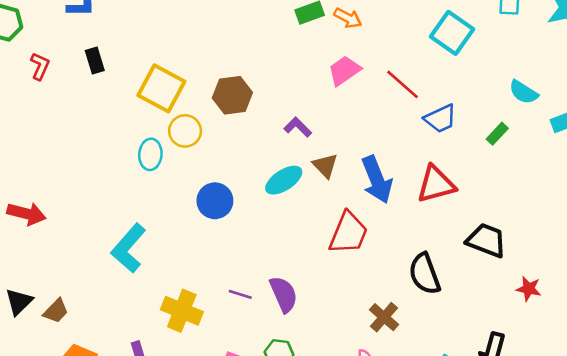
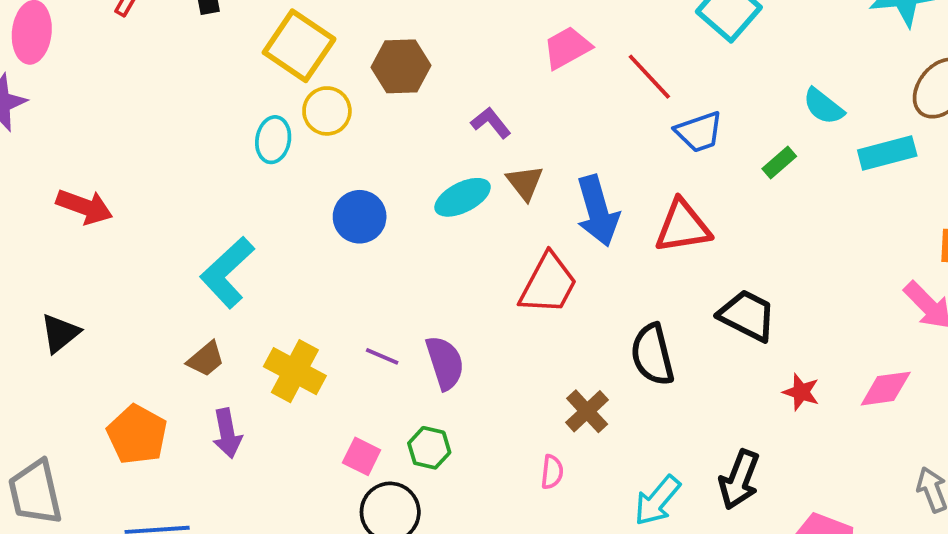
brown trapezoid: (56, 311) -> (206, 359), moved

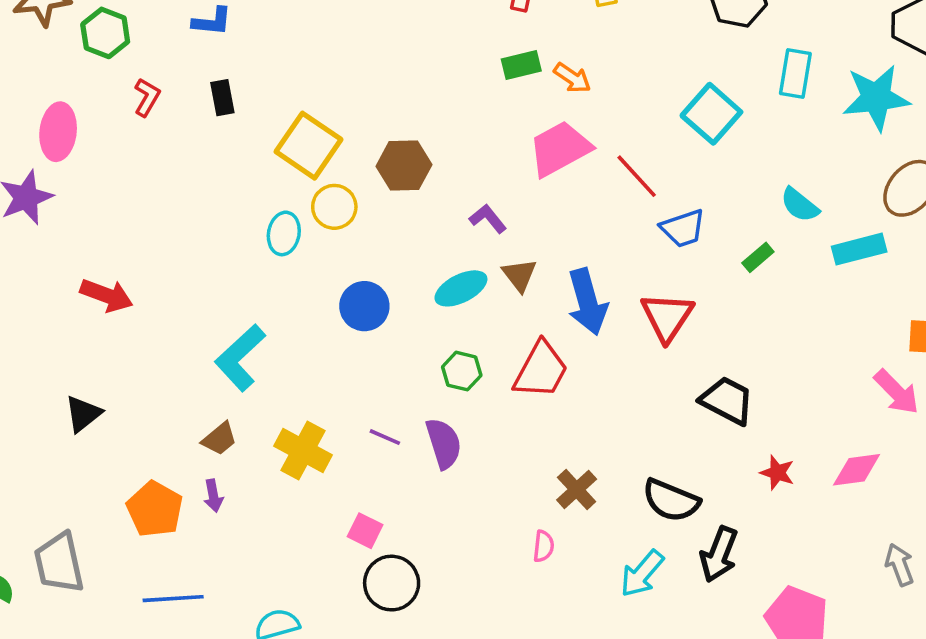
pink trapezoid: (567, 48) -> (560, 149), size x1.4
red triangle: (683, 226) -> (667, 317), turned -48
black semicircle: (652, 355) -> (671, 500), moved, turned -54
purple arrow: (227, 433) -> (213, 496), moved, size x0.7
green hexagon: (429, 448) -> (462, 371), moved

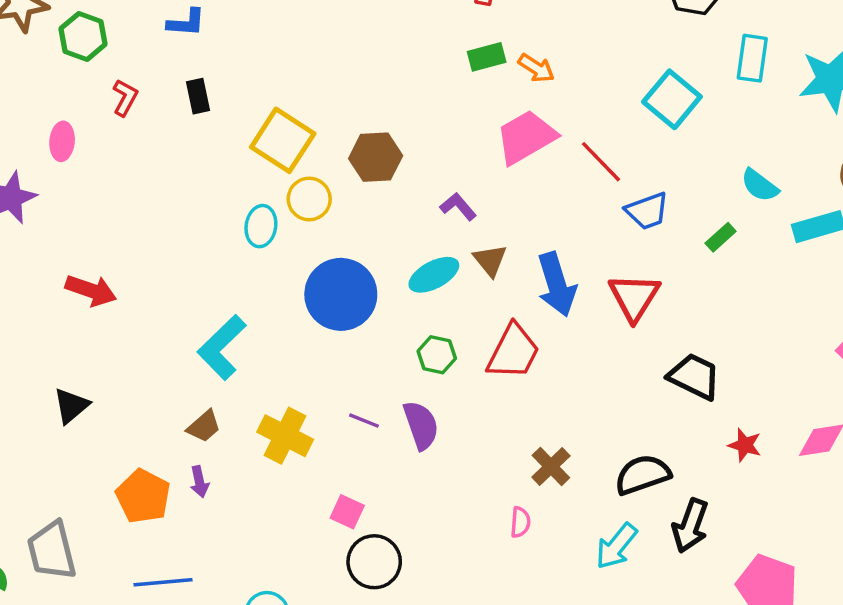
pink ellipse: (58, 132) -> (62, 141), moved, size x0.7
blue circle: (364, 306) -> (341, 294), size x1.5
black semicircle: (671, 500) -> (643, 475), turned 140

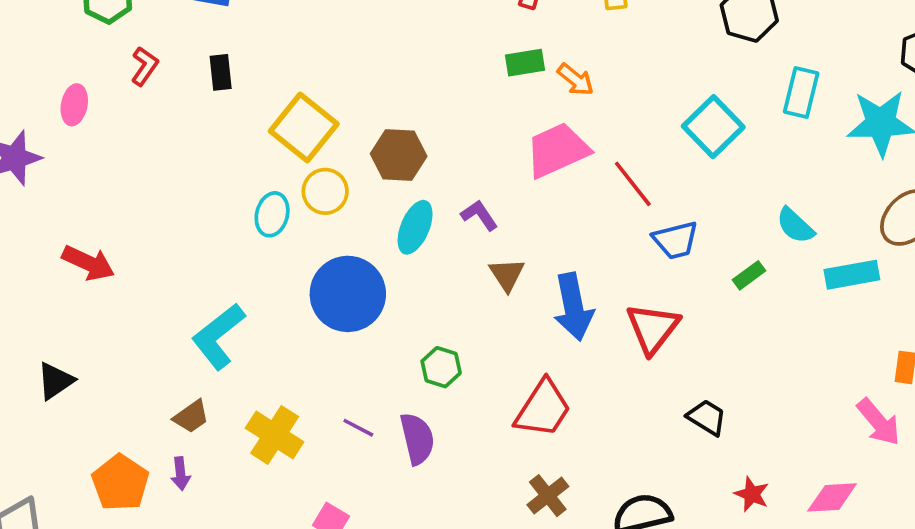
cyan ellipse: (434, 275) -> (415, 227), moved, turned -45
red trapezoid: (513, 352) -> (543, 409), moved
black trapezoid: (694, 377) -> (707, 417), size x0.7

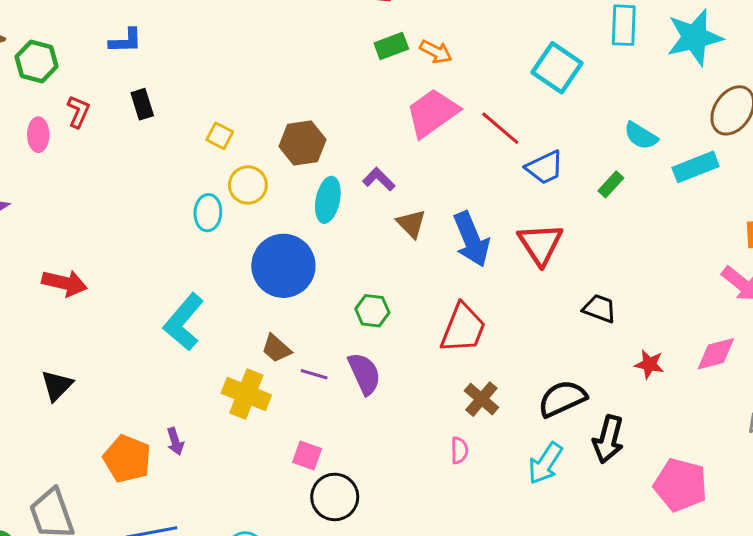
pink ellipse: (74, 105) -> (38, 135), moved
yellow square: (304, 127) -> (220, 136), size x0.5
brown trapezoid: (191, 417) -> (276, 348), moved, turned 88

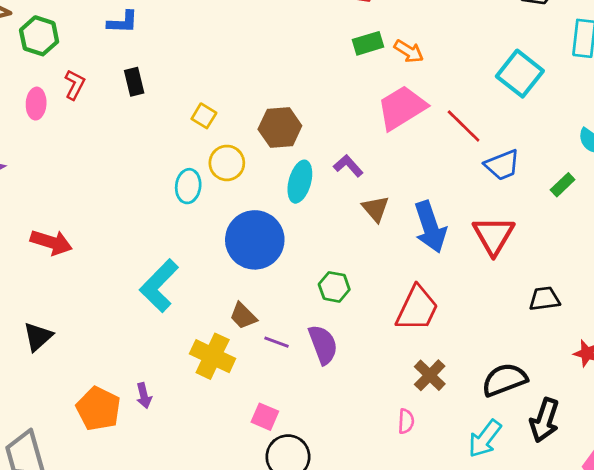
black trapezoid: (600, 308) -> (544, 299), turned -32

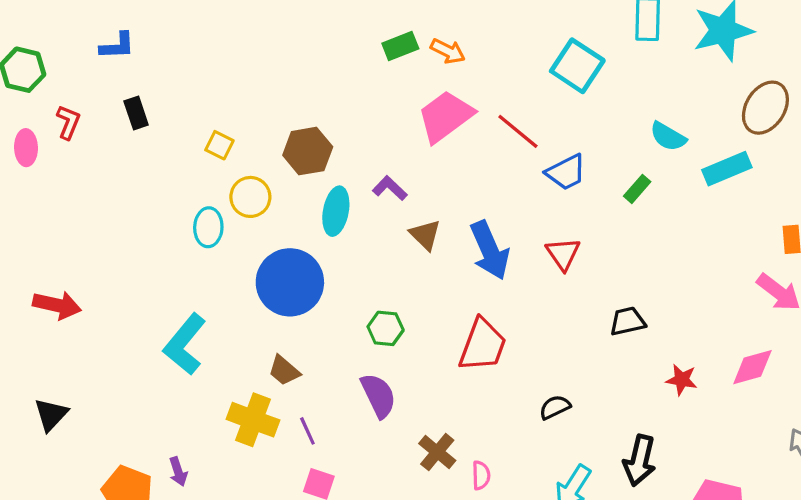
red triangle: (494, 235) -> (563, 254), size x0.7
purple line: (276, 342) -> (307, 431), moved, turned 50
brown cross: (430, 375) -> (437, 452), moved
black semicircle: (504, 380) -> (555, 407), moved, size x0.6

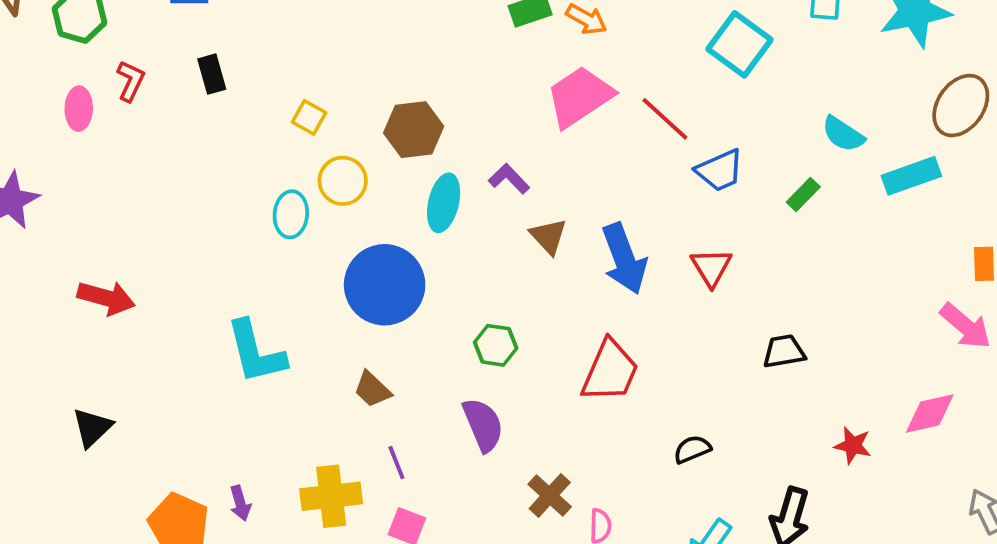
cyan L-shape: (185, 344) -> (256, 352), turned -56
red star: (682, 380) -> (853, 445), moved
yellow cross: (253, 420) -> (331, 496), moved, turned -30

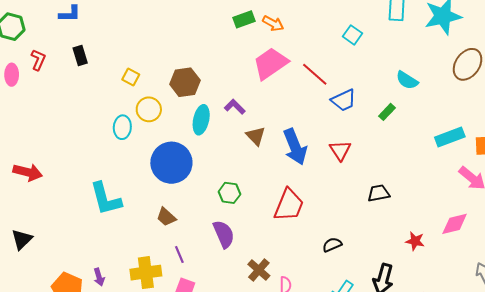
cyan square: (740, 44) -> (353, 35), size x0.6
cyan rectangle: (911, 176) -> (450, 137), moved

